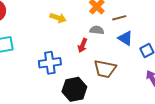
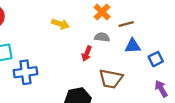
blue triangle: (125, 38) -> (133, 46), turned -35
blue cross: (50, 63) -> (25, 72), moved

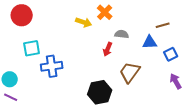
orange cross: (102, 12) -> (105, 12), moved
brown line: (126, 24) -> (163, 25), moved
brown trapezoid: (111, 79) -> (130, 72), turned 115

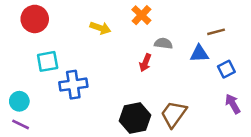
yellow arrow: (84, 22) -> (100, 28), moved
brown trapezoid: (130, 72) -> (174, 114), moved

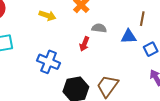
brown line: (216, 32) -> (142, 19), turned -64
blue cross: (73, 85) -> (49, 62), moved, turned 30

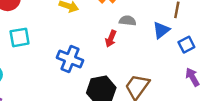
blue triangle: (129, 37) -> (161, 30), turned -35

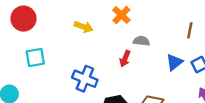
blue triangle: (161, 30) -> (174, 62), moved

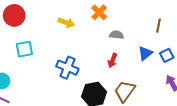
red arrow: (125, 59) -> (112, 60), moved

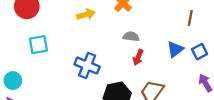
yellow arrow: (66, 23) -> (86, 14), turned -35
gray semicircle: (117, 35) -> (131, 37), moved

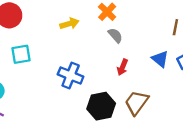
gray semicircle: (131, 37) -> (115, 35), moved, turned 42
blue triangle: (175, 49) -> (160, 59), turned -42

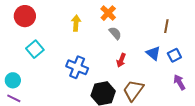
yellow arrow: (69, 24) -> (76, 23), turned -70
cyan square: (21, 54) -> (35, 49), turned -30

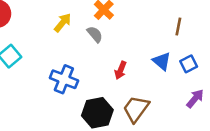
yellow arrow: (76, 23) -> (63, 23), turned 35
gray semicircle: (115, 33) -> (95, 34), moved
purple arrow: (179, 82) -> (195, 99), turned 70

